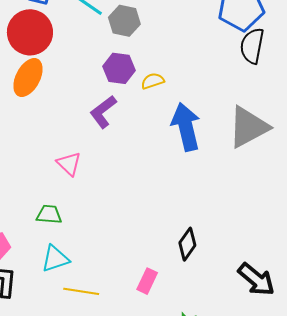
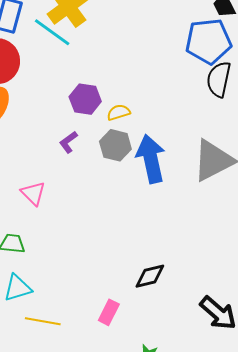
gray hexagon: (124, 21) -> (115, 145), moved
purple L-shape: (103, 112) -> (68, 142), size x0.7
black diamond: (187, 244) -> (150, 276), turned 40

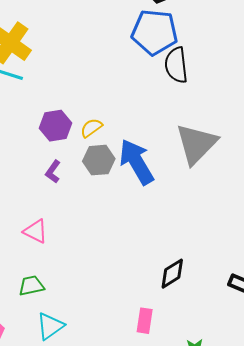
blue pentagon: (208, 41) -> (155, 32), turned 30

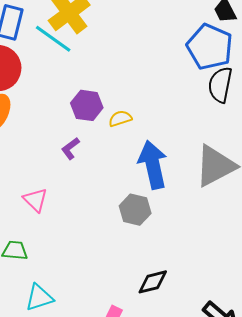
gray hexagon: (99, 160) -> (135, 210), moved
cyan triangle: (50, 326) -> (39, 298), moved

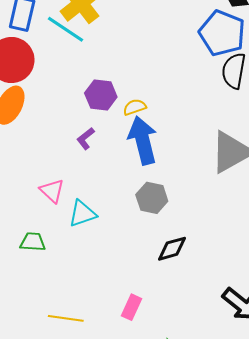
blue arrow: (153, 165) -> (143, 140), moved
black diamond: (153, 282) -> (172, 249), moved
cyan triangle: (39, 298) -> (82, 214), moved

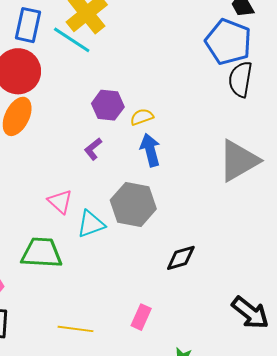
blue arrow: (143, 140) -> (150, 150), size x0.7
gray hexagon: (152, 198) -> (133, 205), moved, size x1.4
green trapezoid: (33, 242) -> (42, 253), size x1.6

